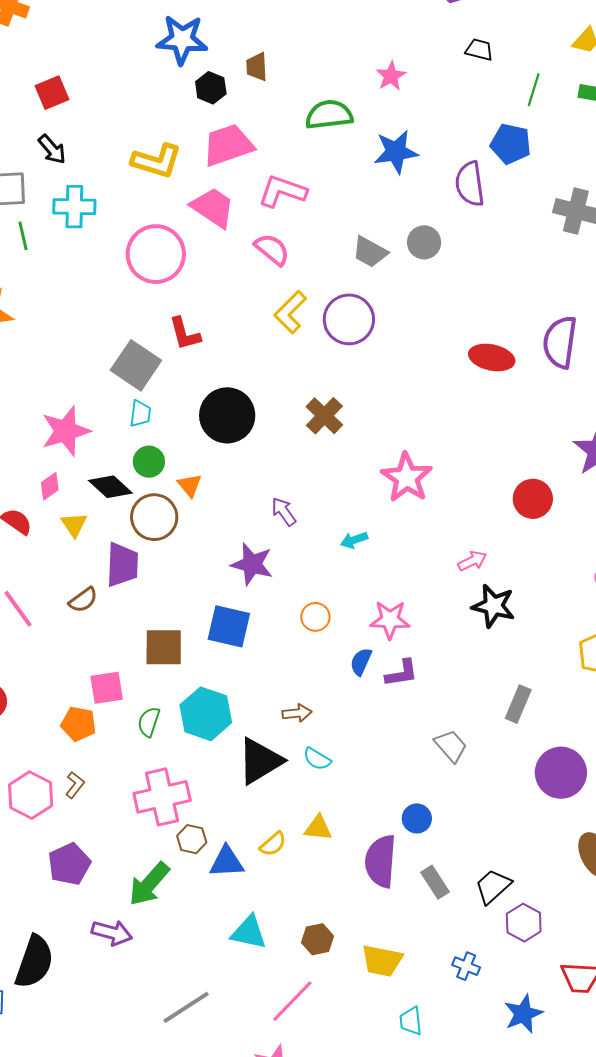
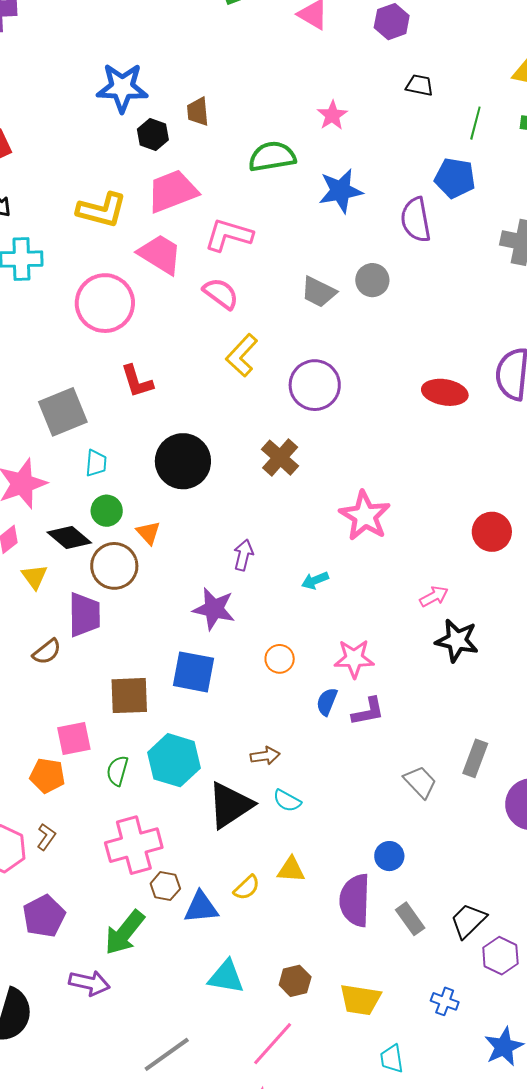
purple circle: (349, 319) -> (315, 385), moved
gray square: (136, 365) -> (63, 412), moved, turned 36
purple arrow: (284, 512) -> (243, 555), turned 52
gray rectangle: (518, 704) -> (475, 758), moved

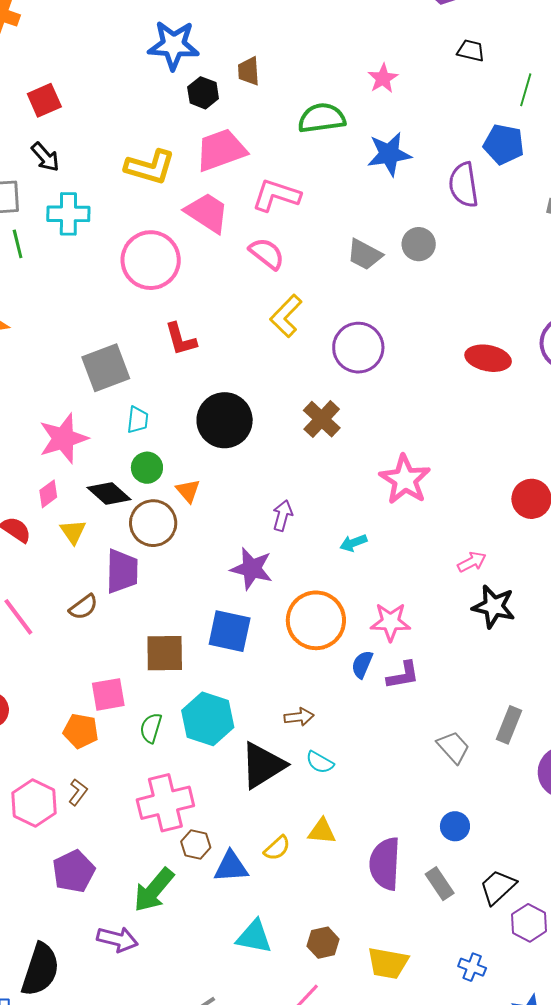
orange circle: (280, 659) -> (316, 620), size x2.0
blue circle: (389, 856) -> (455, 826), moved

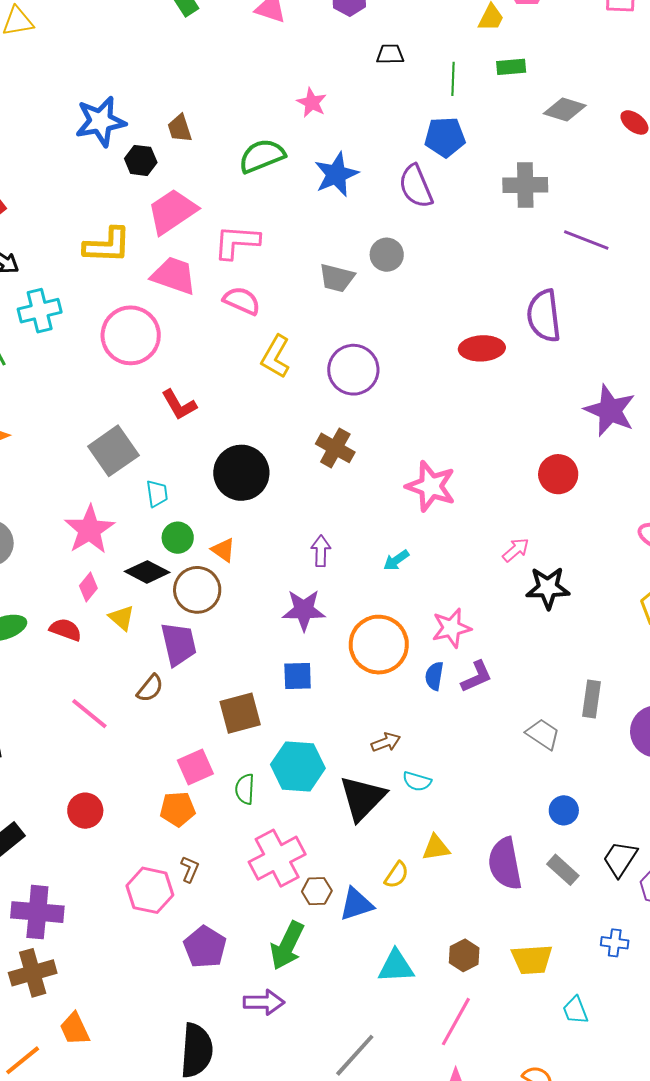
blue square: (230, 631) -> (298, 676), size x0.7

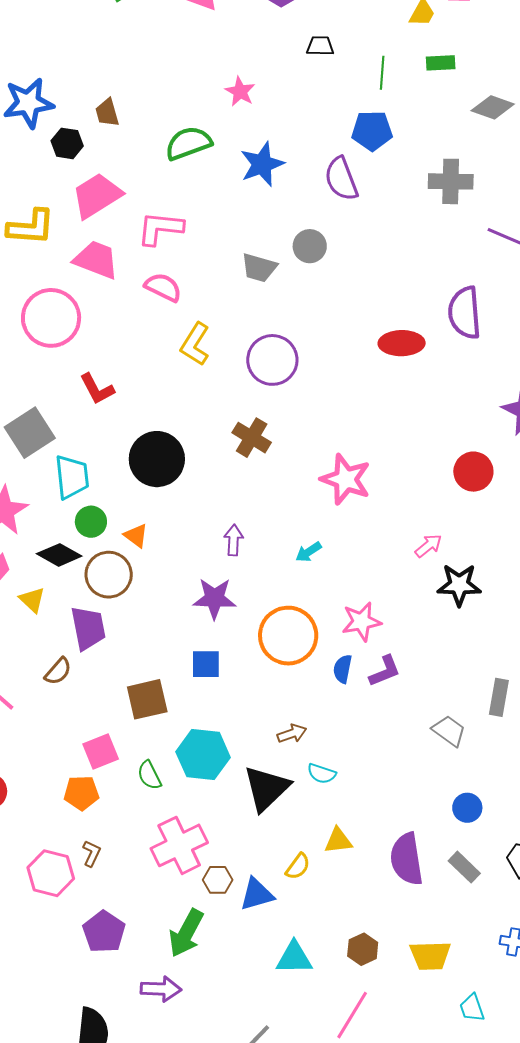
cyan trapezoid: (157, 494) -> (72, 477), size x1.6
green semicircle: (245, 789) -> (149, 775), turned -32

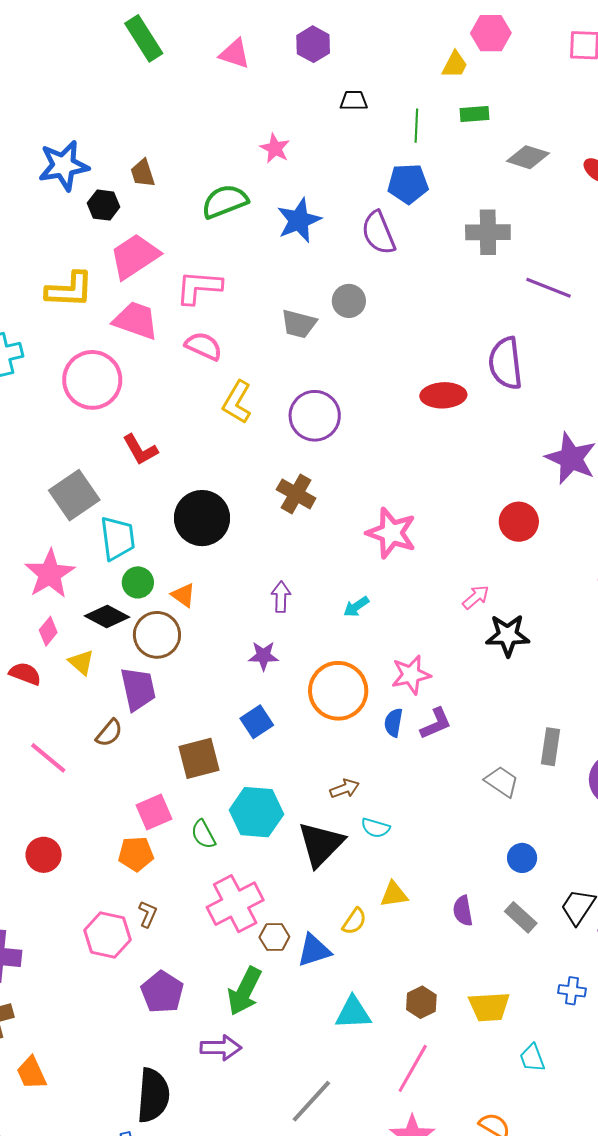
purple star: (214, 598) -> (263, 656), size x0.7
blue square: (206, 664) -> (257, 722), turned -32
purple semicircle: (407, 859) -> (463, 911), size x0.6

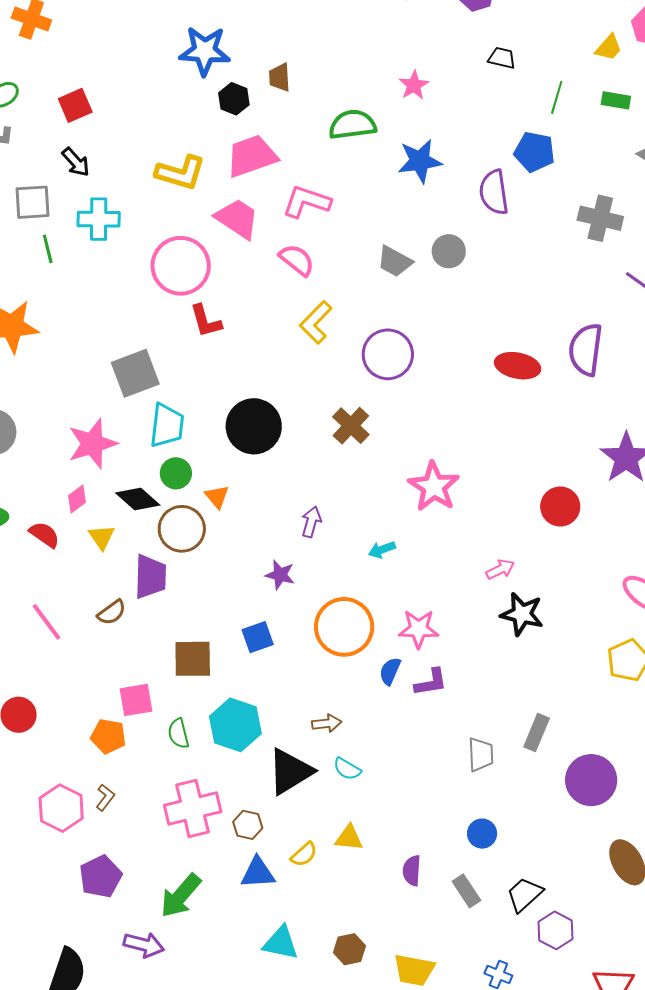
red L-shape: (140, 450) -> (206, 321), moved
gray trapezoid: (502, 782) -> (481, 754), turned 39
brown hexagon: (274, 937) -> (248, 825), moved

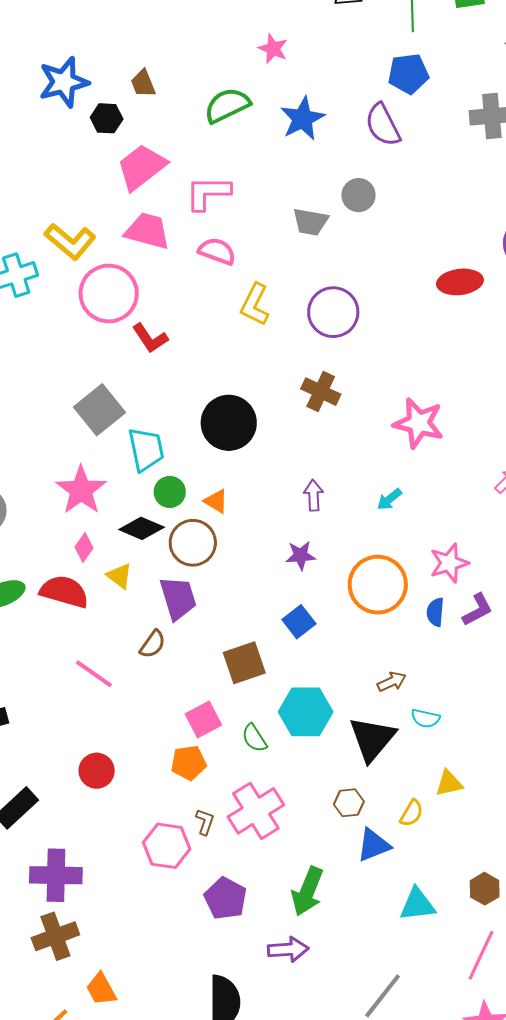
yellow L-shape: (180, 173) -> (70, 241), moved, turned 42
red semicircle: (44, 535) -> (64, 592), size x1.5
pink cross: (193, 808) -> (256, 811), moved

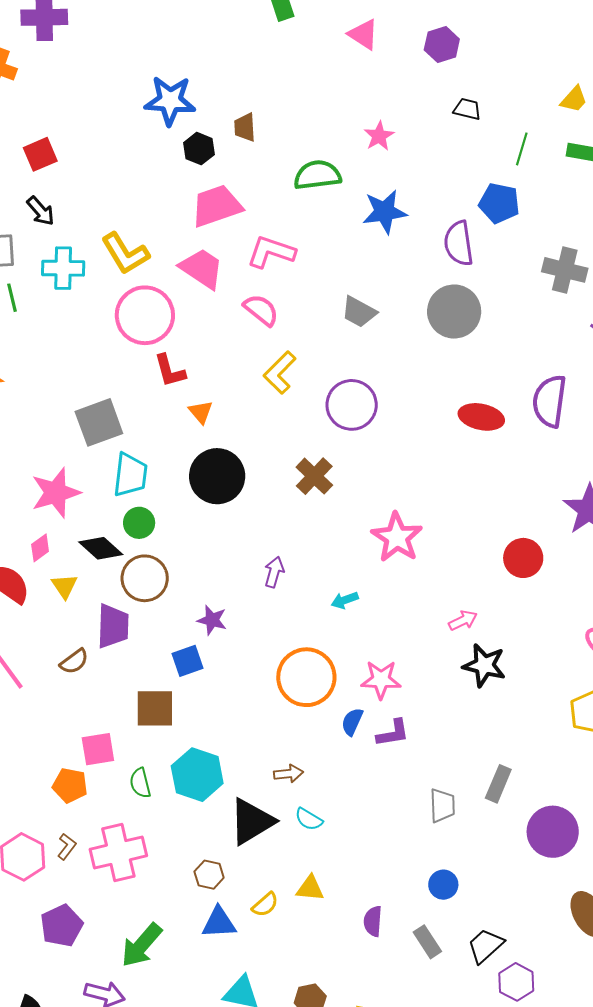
gray circle: (359, 195) -> (454, 312), moved, size x1.6
orange triangle: (216, 501) -> (201, 412), moved
purple star: (301, 555) -> (212, 620), moved
blue square: (299, 622) -> (188, 661), moved

